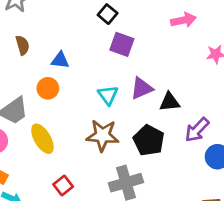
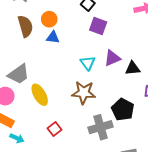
brown semicircle: (22, 45) -> (25, 26), size x1.5
orange circle: (48, 88) -> (49, 19), moved
black pentagon: (149, 140) -> (123, 109), moved

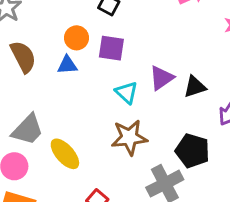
orange circle: (49, 19) -> (77, 38), moved
purple square: (98, 26) -> (111, 48), moved

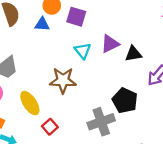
brown star: (129, 137) -> (63, 80), moved
yellow ellipse: (65, 154) -> (30, 103), moved

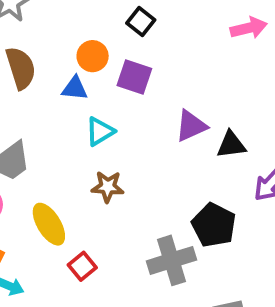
cyan triangle: (83, 51) -> (100, 131), moved, turned 36
brown star: (63, 80) -> (108, 187), size x0.7

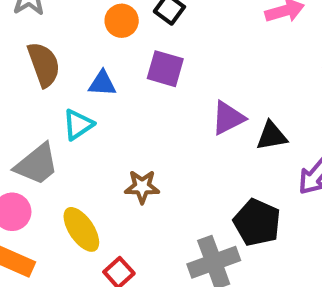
orange circle: (93, 56) -> (122, 21), moved
cyan triangle: (100, 131) -> (78, 125), moved

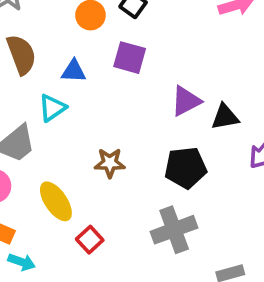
black pentagon: (257, 222) -> (186, 168), moved, turned -30

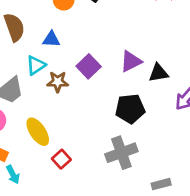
purple square: (130, 58) -> (89, 66), moved, turned 30
brown star: (110, 163) -> (58, 82), moved
cyan arrow: (22, 262) -> (13, 175), turned 42

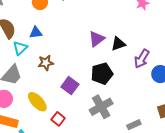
cyan triangle: (36, 65) -> (20, 48), moved
purple square: (89, 66) -> (70, 86), moved

